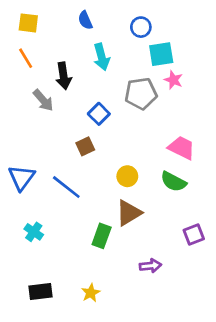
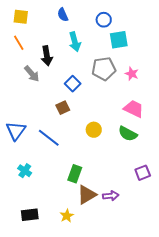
pink star: (173, 80) -> (132, 74), moved
brown triangle: (129, 213) -> (87, 195), moved

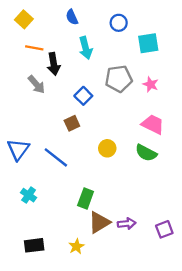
yellow square: (21, 17) -> (24, 19), turned 35
cyan square: (119, 40) -> (148, 43), moved
orange line: (19, 43) -> (34, 48), moved, turned -49
purple square: (143, 173) -> (164, 229), moved

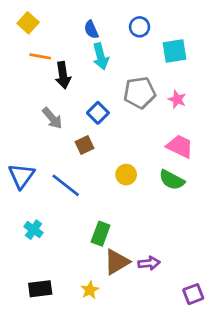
blue semicircle: (72, 17) -> (91, 30), moved
gray arrow: (37, 84) -> (52, 118), moved
purple square: (164, 229) -> (193, 294), moved

